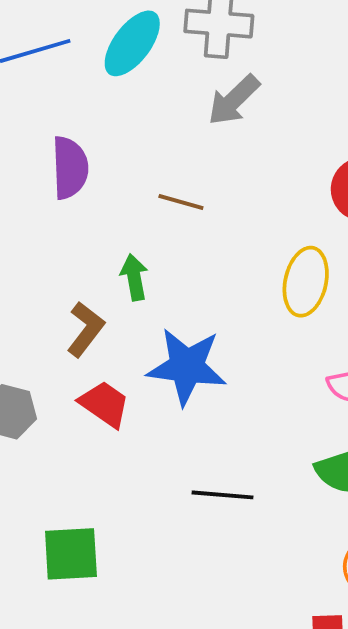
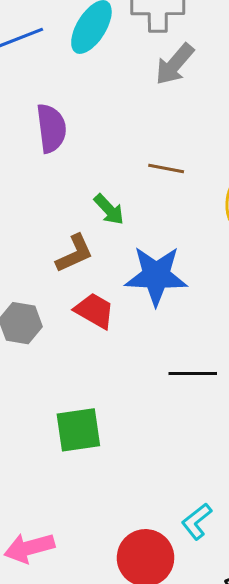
brown line: (181, 202) -> (166, 168), moved
green arrow: (134, 277) -> (109, 209), turned 152
brown L-shape: (86, 329) -> (75, 253), turned 33

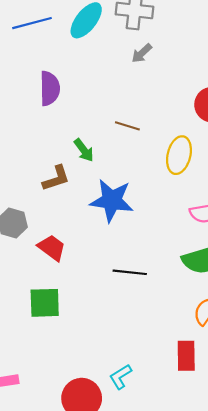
gray arrow: (175, 64) -> (142, 53), size x0.7
red trapezoid: (94, 311) -> (52, 248), moved

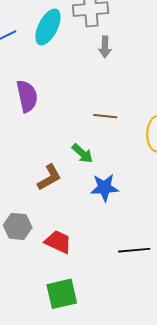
gray arrow: (142, 53) -> (105, 47), turned -35
green arrow: (84, 150) -> (82, 153), moved
blue star: (112, 200) -> (104, 188), size x0.7

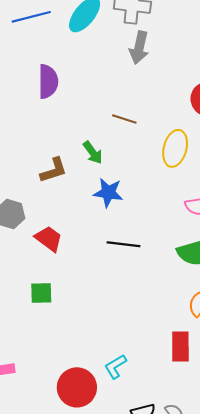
gray arrow: (105, 47) -> (139, 48), size x1.4
black line: (134, 250) -> (123, 244), moved
green square: (62, 294) -> (41, 293), size x0.7

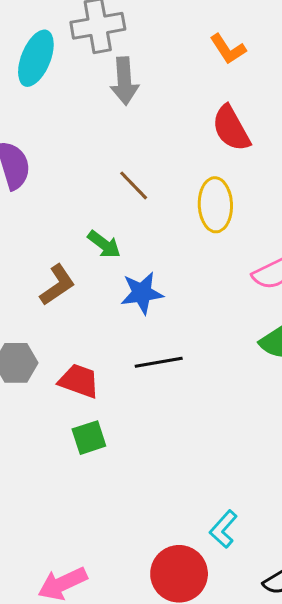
brown line: (124, 119) -> (134, 185), turned 45
black line: (123, 244) -> (159, 362), moved
green square: (41, 293) -> (89, 438), moved

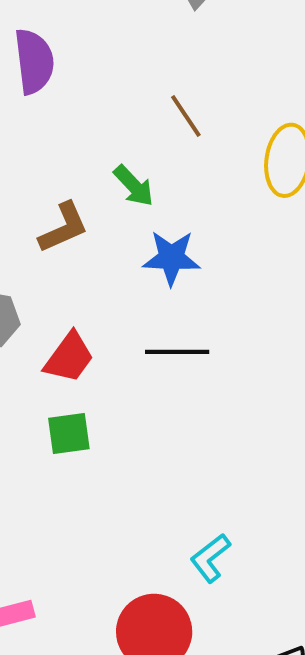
red trapezoid: (79, 381) -> (69, 358), turned 96
cyan L-shape: (223, 529) -> (210, 558), moved

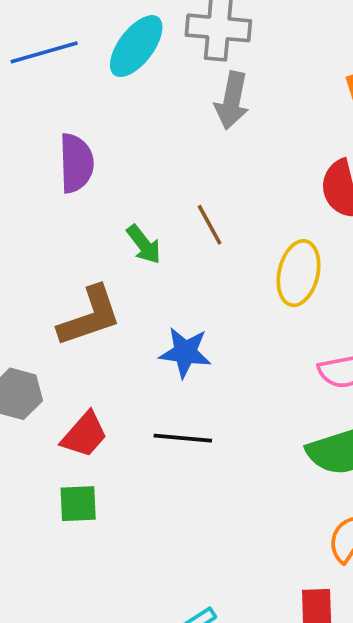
green arrow: (134, 186) -> (144, 244), moved
brown L-shape: (64, 228) -> (90, 316), size x1.4

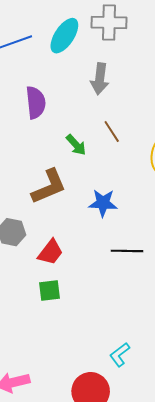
gray arrow: (232, 101) -> (100, 79), moved
black line: (183, 438) -> (127, 251), moved

